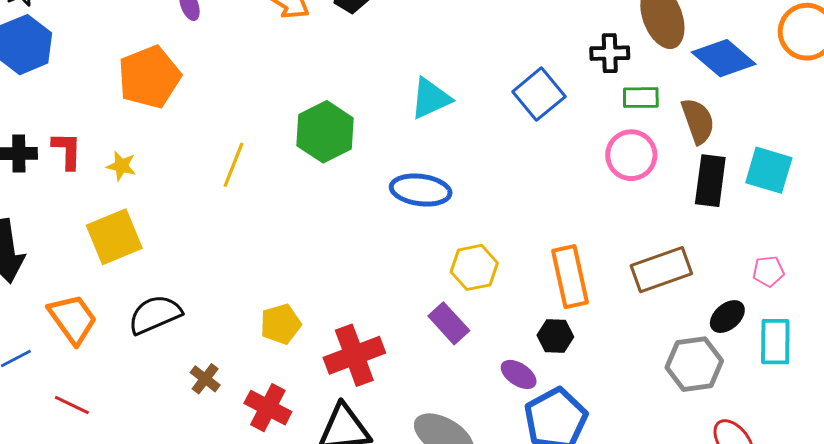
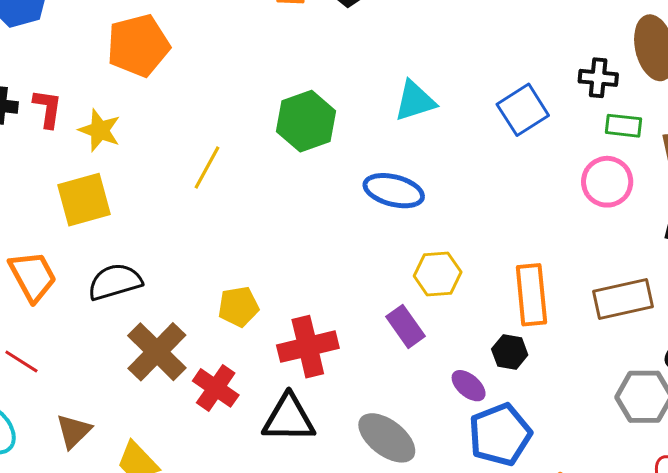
yellow line: (234, 165) -> (207, 168), moved
yellow star: (121, 166) -> (100, 130), size x1.4
brown cross: (205, 379) -> (157, 352), size x2.0

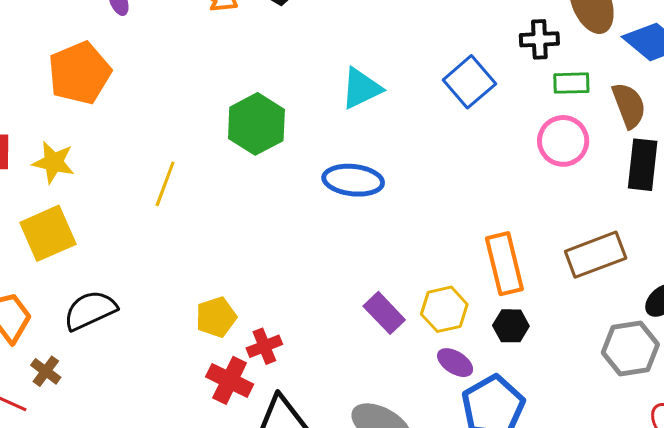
yellow hexagon: (438, 274) -> (444, 309), moved
red cross: (308, 347) -> (264, 346), moved, size x0.6
brown cross: (157, 352) -> (46, 371), moved, size x0.5
black hexagon: (510, 352) -> (511, 326), moved
red cross: (216, 388) -> (230, 380), moved

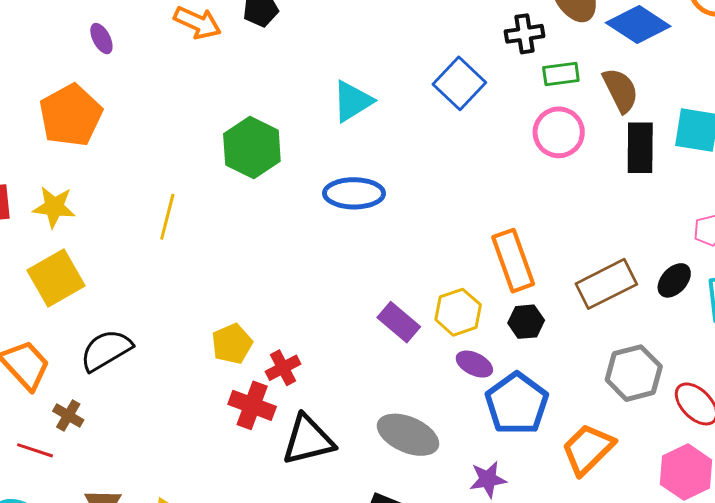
brown rectangle: (596, 255) -> (606, 284), moved
gray hexagon: (630, 349) -> (634, 373), moved

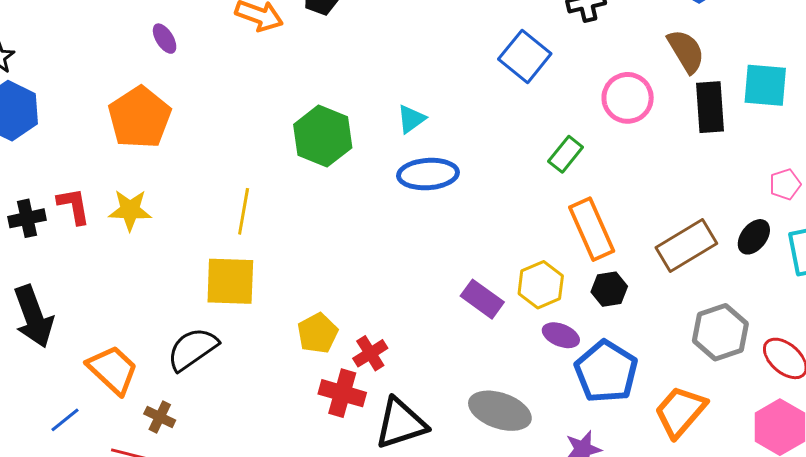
green rectangle: (561, 74) -> (566, 154), moved, turned -39
cyan triangle: (352, 101) -> (411, 119), moved, size x0.7
yellow square: (56, 278) -> (230, 281), moved, turned 36

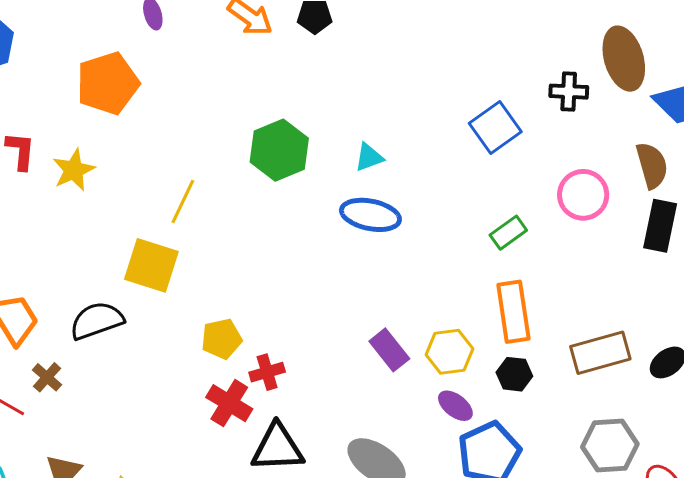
yellow star: (130, 210) -> (74, 170), turned 30

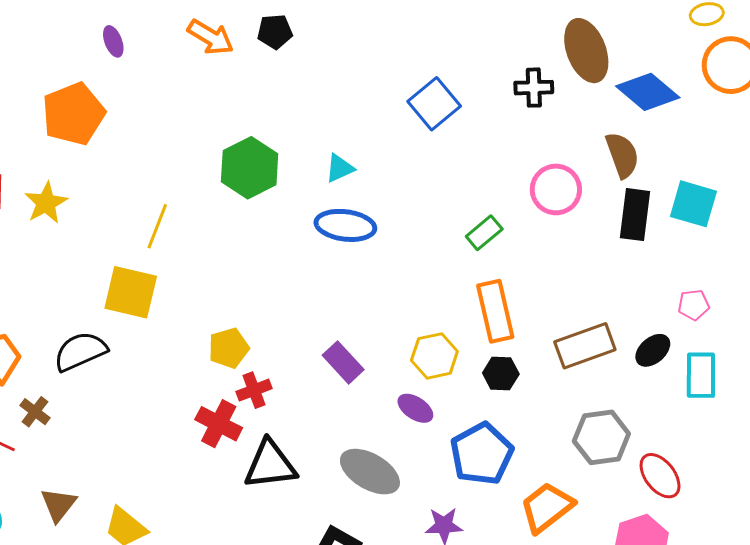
blue square: (495, 127) -> (434, 104), moved
yellow pentagon: (221, 339) -> (229, 348), moved
purple rectangle: (389, 350) -> (343, 362), moved
purple ellipse: (455, 406) -> (415, 408), moved

